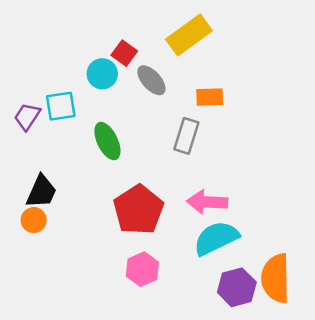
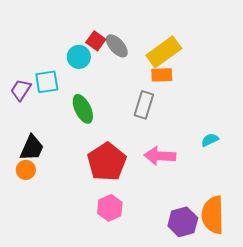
yellow rectangle: (189, 35) -> (164, 52), moved
gray ellipse: (151, 80) -> (117, 46), moved
cyan semicircle: (216, 238) -> (210, 140), moved, size x0.5

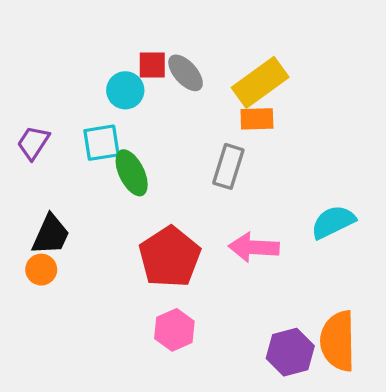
red square: (96, 41) -> (152, 65), turned -36
cyan square: (47, 82) -> (101, 143), moved
cyan semicircle: (210, 140) -> (333, 222), size x1.6

